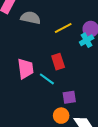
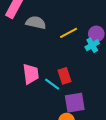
red rectangle: (58, 62) -> (65, 76), moved
purple square: (69, 97) -> (75, 103), size x1.5

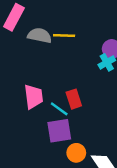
yellow line: (69, 33) -> (64, 36), moved, turned 30
purple square: (75, 103) -> (59, 131), moved

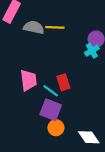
purple square: (59, 131) -> (51, 110), turned 30
orange circle: (76, 153) -> (56, 128), moved

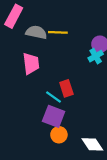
pink trapezoid: (28, 80) -> (31, 64), moved

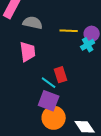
yellow line: (58, 32) -> (69, 31), moved
orange circle: (59, 135) -> (54, 118), size x1.5

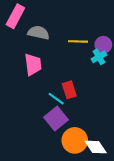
purple square: (49, 101) -> (56, 118), turned 30
orange circle: (54, 118) -> (75, 140), moved

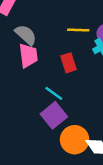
gray semicircle: (38, 33) -> (26, 35), moved, turned 30
red rectangle: (69, 90) -> (68, 63), moved

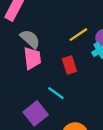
yellow line: (78, 30) -> (78, 35), turned -36
purple square: (54, 115) -> (36, 113), moved

